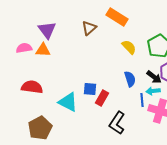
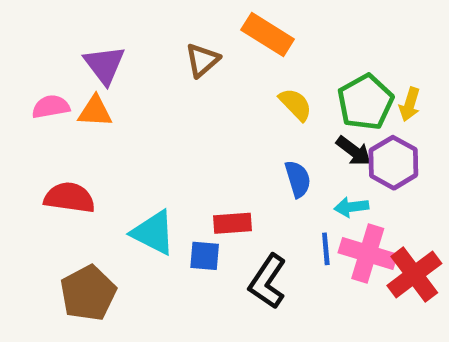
black arrow: (154, 77) -> (354, 151), moved
blue square: (90, 89) -> (205, 256), moved
red rectangle: (102, 98) -> (233, 223), turned 56
blue line: (142, 100) -> (326, 249), moved

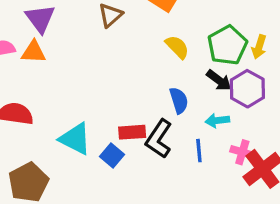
pink cross: (368, 254) -> (242, 152), moved, size x0.6
blue square: (205, 256) -> (112, 156), turned 35
black L-shape: (268, 281) -> (159, 139), moved

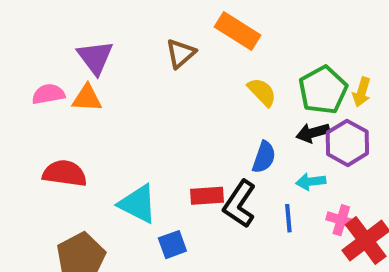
black arrow: (219, 80) -> (313, 133), turned 128
blue semicircle: (179, 100) -> (264, 157), turned 36
blue square: (112, 156) -> (172, 245), moved, turned 30

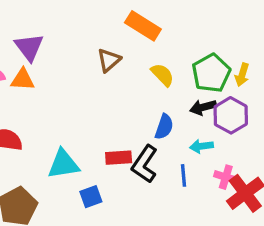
brown triangle: (181, 53) -> (109, 60), moved
cyan triangle: (138, 204) -> (63, 164), turned -36

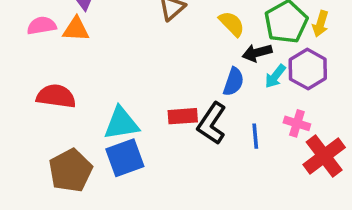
black arrow: (203, 107) -> (257, 53), moved
cyan arrow: (201, 146) -> (275, 76), moved, turned -45
pink cross: (226, 177) -> (297, 123), moved
blue square: (91, 197) -> (125, 158), moved, size x1.5

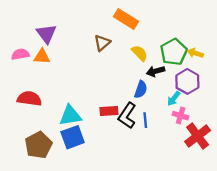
yellow arrow: (320, 24) -> (195, 53), turned 91
cyan arrow: (275, 76) -> (174, 99), moved
blue line: (255, 136) -> (145, 120), moved

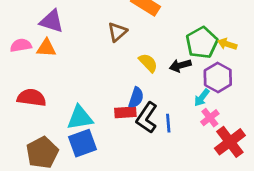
purple triangle: (46, 34) -> (52, 21), turned -35
yellow semicircle: (140, 53) -> (148, 63), moved
blue semicircle: (141, 89) -> (136, 98), moved
pink cross: (181, 116) -> (210, 118), turned 35

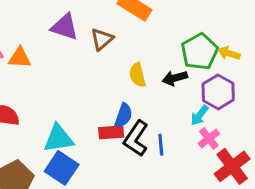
purple triangle: (52, 21) -> (65, 27), moved
yellow semicircle: (148, 63) -> (138, 75), turned -150
blue square: (82, 143) -> (62, 168), turned -36

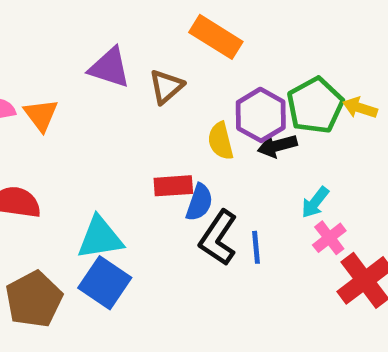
orange triangle: (20, 58) -> (41, 115), turned 50
purple hexagon: (218, 92) -> (261, 115), moved
red rectangle: (111, 132) -> (173, 186), moved

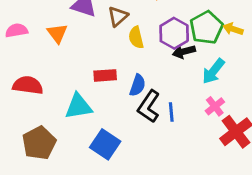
orange triangle: (41, 115) -> (57, 33), moved
yellow semicircle: (221, 141) -> (136, 37), moved
red rectangle: (173, 186) -> (105, 75), moved
cyan arrow: (315, 202) -> (213, 71), moved, size x1.4
blue square: (105, 283) -> (105, 144), moved

